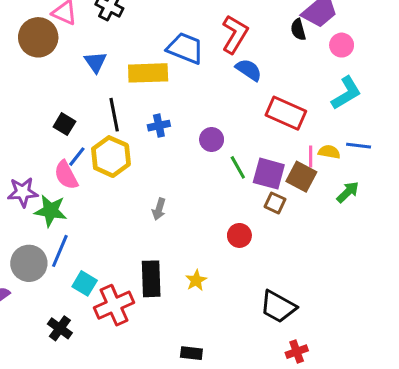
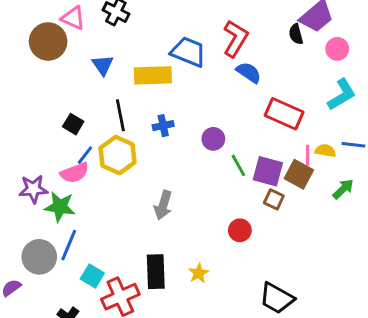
pink semicircle: (66, 175) -> (75, 173), turned -84
gray arrow: (159, 209) -> (163, 205), size x1.4

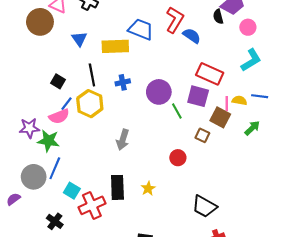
blue semicircle: (249, 72) -> (192, 36), moved
purple circle: (213, 139) -> (159, 92), size x1.5
purple square: (268, 171) -> (198, 96), moved

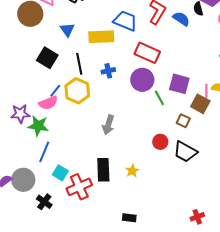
blue semicircle: (192, 36) -> (181, 19), moved
red rectangle: (210, 74) -> (147, 53), moved
black square: (58, 81) -> (47, 58), moved, size x1.5
gray circle: (34, 177) -> (23, 180), moved
black trapezoid: (204, 207) -> (185, 152), moved

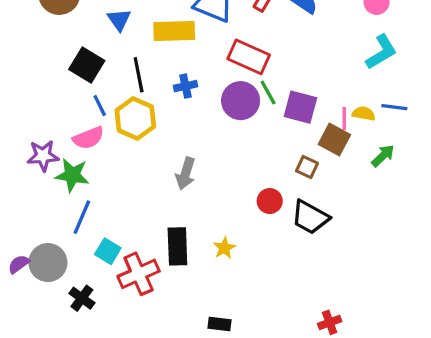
blue line: (55, 91) -> (100, 105), moved, turned -64
green line: (159, 98) -> (268, 93), moved

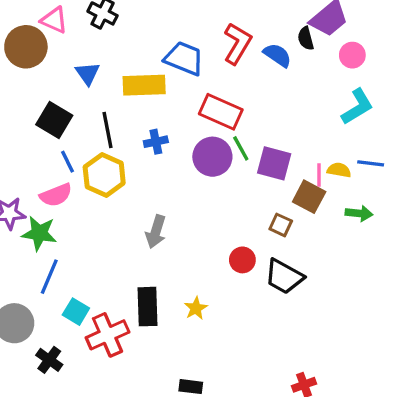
green arrow: (383, 156) -> (359, 213), turned 50

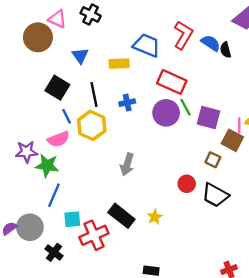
black semicircle: (306, 38) -> (226, 50), moved
yellow rectangle: (144, 85) -> (119, 64), size x0.7
black rectangle: (147, 307) -> (121, 216), turned -50
cyan square: (76, 312) -> (72, 219), turned -36

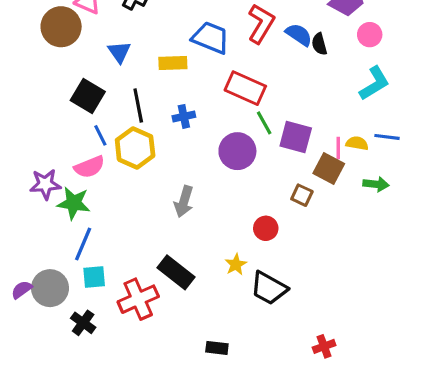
purple circle: (166, 113) -> (237, 151), moved
black trapezoid: (215, 195) -> (269, 288), moved
yellow star: (155, 217) -> (236, 265), moved
cyan square: (72, 219) -> (94, 277), moved

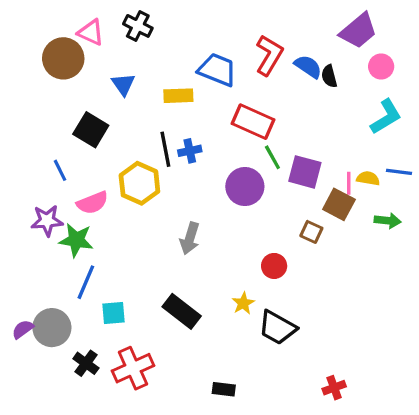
black line: (138, 105) -> (165, 149), moved
blue line: (100, 135) -> (60, 170), moved
cyan square: (94, 277) -> (114, 313), moved
red cross: (138, 299) -> (133, 368), moved

